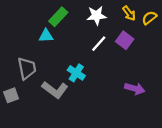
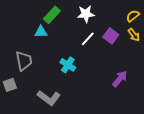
yellow arrow: (129, 13) -> (134, 35), moved
purple arrow: (135, 89) -> (120, 79), turned -66
gray L-shape: (55, 90) -> (49, 98), moved

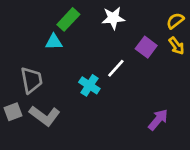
white line: (88, 39) -> (116, 68), moved
purple arrow: (120, 79) -> (158, 120), moved
gray L-shape: (49, 98) -> (45, 116), moved

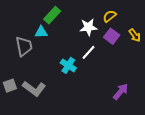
white star: (113, 18) -> (88, 27), moved
yellow semicircle: (175, 21) -> (110, 16), moved
gray trapezoid: (31, 80) -> (24, 46), moved

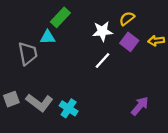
yellow arrow: (135, 35) -> (156, 41), turned 120
cyan cross: (68, 65) -> (69, 108), moved

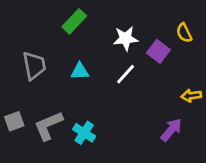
yellow semicircle: (127, 19) -> (184, 33), moved, turned -77
cyan triangle: (48, 37) -> (80, 71), moved
yellow arrow: (156, 41) -> (191, 96), moved
gray L-shape: (39, 103) -> (48, 126), turned 120

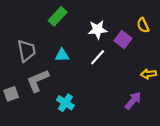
gray L-shape: (48, 126) -> (38, 81), moved

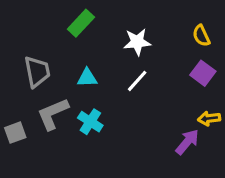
purple square: (123, 40) -> (203, 73), moved
yellow arrow: (148, 74) -> (209, 119), moved
cyan cross: (65, 103) -> (90, 122), moved

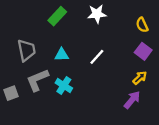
white star: (137, 42) -> (97, 14), moved
yellow arrow: (209, 119) -> (140, 78), moved, turned 144

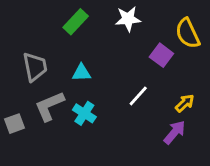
yellow semicircle: (142, 25) -> (188, 33), size x1.5
purple square: (143, 51) -> (161, 55), moved
white line: (97, 57) -> (138, 96), moved

